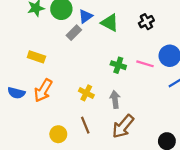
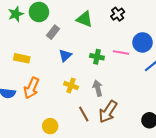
blue triangle: (86, 16) -> (65, 55), moved
brown line: (85, 125) -> (84, 114), moved

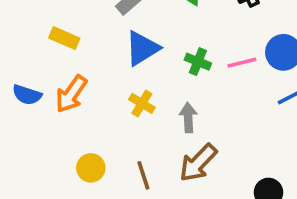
pink line: (121, 53) -> (242, 63), turned -35
blue triangle: (65, 55) -> (142, 48), size x1.5
brown line: (84, 114) -> (143, 175), moved

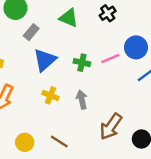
brown arrow: (198, 163) -> (111, 126), moved
brown line: (143, 175) -> (59, 141), turned -30

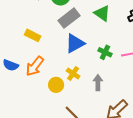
gray rectangle: (31, 32) -> (69, 18), size x1.5
yellow circle: (25, 142) -> (56, 85), moved

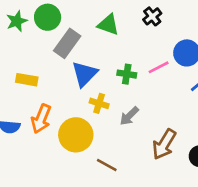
yellow cross: (73, 73) -> (99, 103), moved
gray arrow: (98, 83) -> (129, 116), turned -119
yellow circle: (56, 85) -> (76, 135), size x1.6

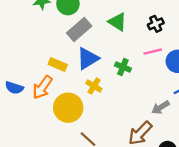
pink line: (159, 67) -> (153, 52), moved
yellow rectangle: (27, 80) -> (58, 64), moved
gray arrow: (129, 116) -> (161, 107), moved

